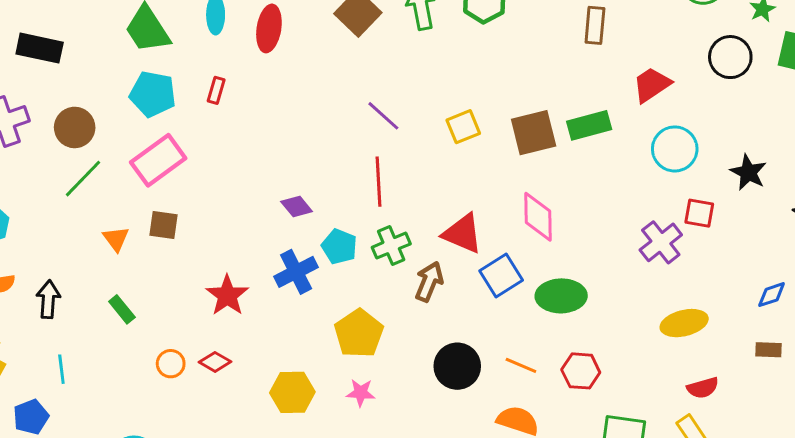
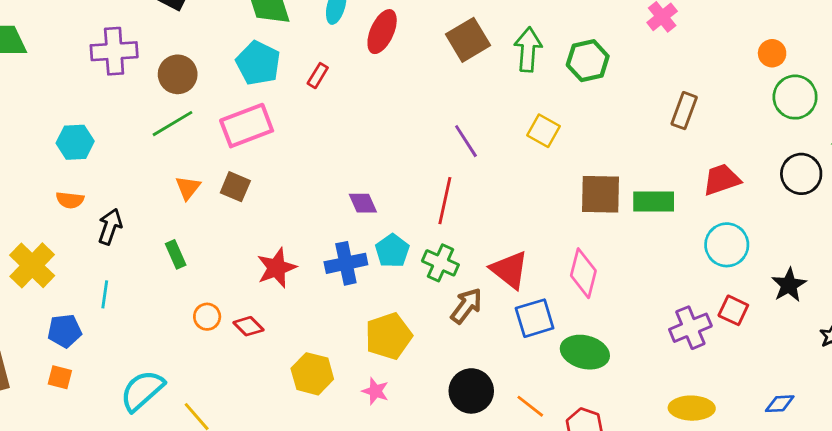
yellow square: (463, 127) -> (543, 131), moved, turned 36
green cross: (391, 246) -> (440, 263), turned 32

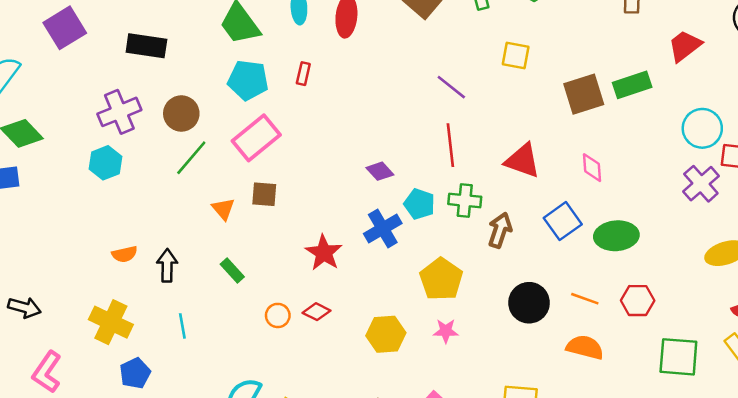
cyan hexagon: (75, 142) -> (105, 163), moved
cyan circle: (727, 245) -> (702, 128), moved
red triangle: (509, 270) -> (523, 161), moved
pink diamond: (583, 273) -> (592, 168), size x0.7
blue pentagon: (65, 331) -> (135, 373), moved

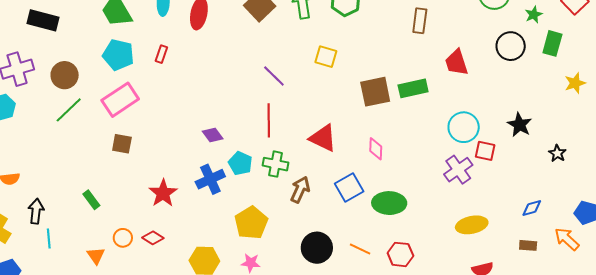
red trapezoid: (685, 46) -> (456, 63), turned -76
orange triangle: (223, 209) -> (96, 256), moved
black arrow: (167, 266) -> (36, 211), moved

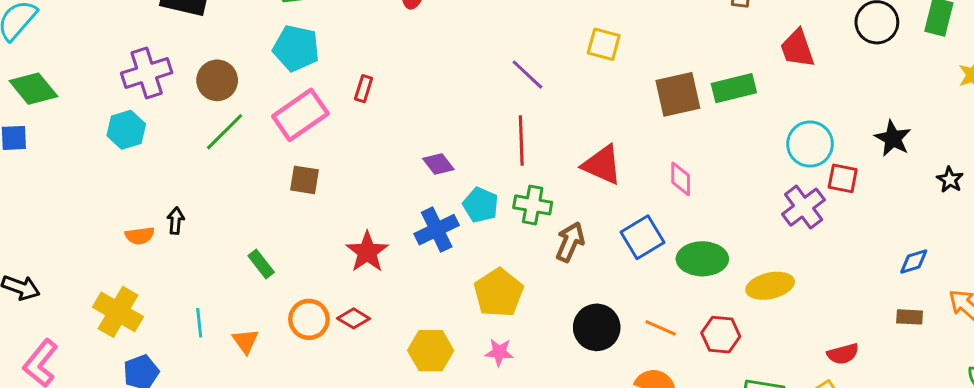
red rectangle: (161, 54) -> (364, 89), moved
black arrow: (36, 211) -> (176, 221), moved, size x0.7
yellow ellipse: (472, 225) -> (770, 286), moved
orange circle: (123, 238) -> (309, 319), size x1.4
orange triangle: (96, 256) -> (245, 341), moved

